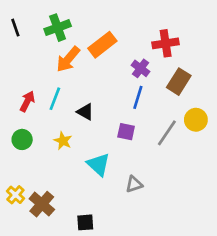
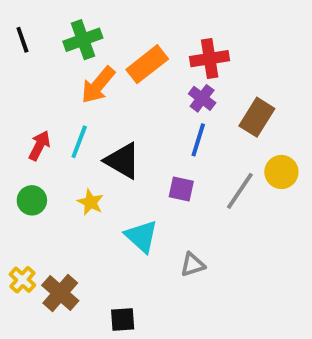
red cross: (166, 43) -> (210, 59), moved
black triangle: (85, 112) -> (123, 161), size x1.5

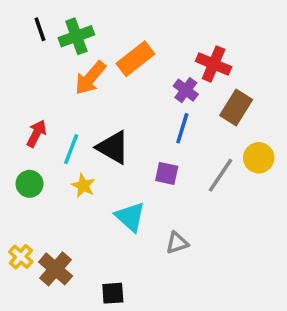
black line: (22, 40) -> (40, 29), moved
red cross: (210, 59) -> (214, 64), moved, turned 32
cyan line: (79, 142) -> (71, 149), moved

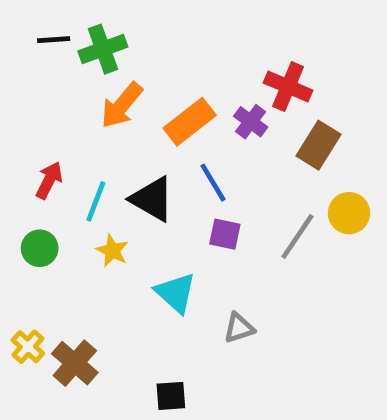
black line: (40, 29) -> (54, 40), turned -75
orange rectangle: (135, 59) -> (190, 122), moved
blue line: (182, 128) -> (213, 183), moved, turned -48
black square: (113, 293) -> (171, 396), moved

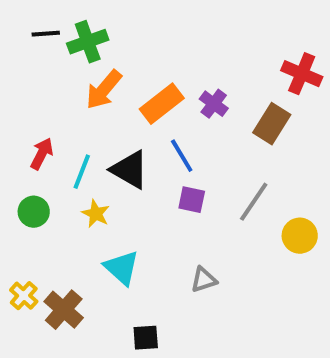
red cross: (288, 87) -> (302, 74), moved
yellow circle: (349, 213) -> (300, 236), moved
cyan triangle: (176, 293) -> (122, 268), moved

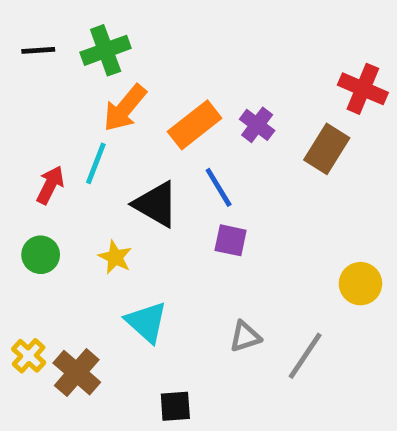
black line: (46, 34) -> (38, 50), moved
cyan line: (82, 172) -> (96, 163), moved
gray line: (254, 202) -> (305, 356), moved

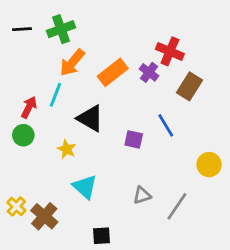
red cross: (363, 89) -> (170, 51), moved
blue line: (219, 187) -> (166, 125), moved
green circle: (41, 255) -> (23, 135), moved

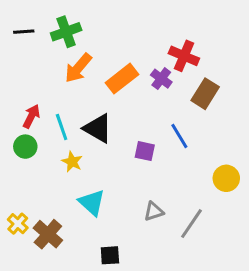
cyan line: (55, 95) -> (62, 127), moved, turned -40

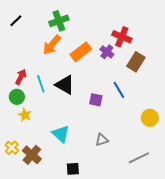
black line: (24, 32) -> (16, 21), turned -40
green cross: (66, 32) -> (59, 21), moved
yellow star: (72, 162) -> (25, 115), moved
gray line: (192, 224) -> (139, 158), moved, turned 30

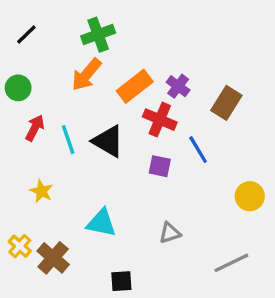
red cross: (122, 37) -> (160, 120), moved
green circle: (17, 97) -> (18, 88), moved
cyan triangle: (61, 134) -> (101, 223), turned -30

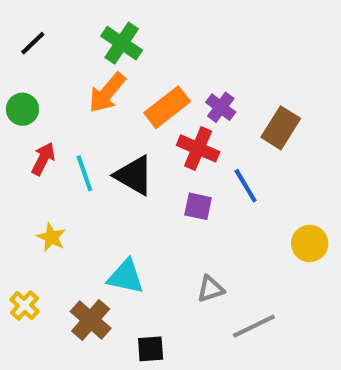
green cross: (98, 35) -> (122, 43), turned -36
brown cross: (53, 258) -> (91, 320), moved
gray line: (231, 263) -> (254, 326), moved

